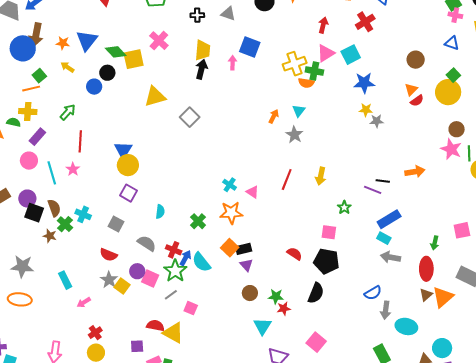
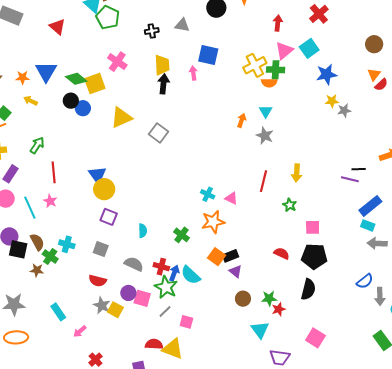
blue circle: (94, 87) -> (83, 108), moved
green star: (344, 207) -> (290, 205), moved

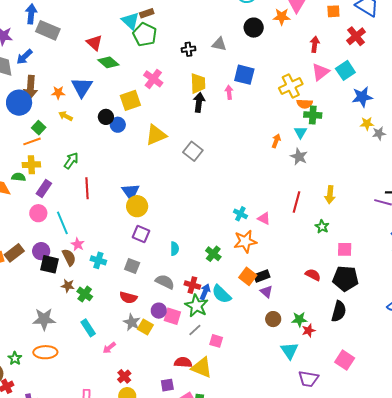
green cross: (276, 70) -> (313, 115), moved
green diamond: (76, 79) -> (108, 62), moved
pink star: (50, 201) -> (78, 244), moved
green cross: (50, 256) -> (85, 294), moved

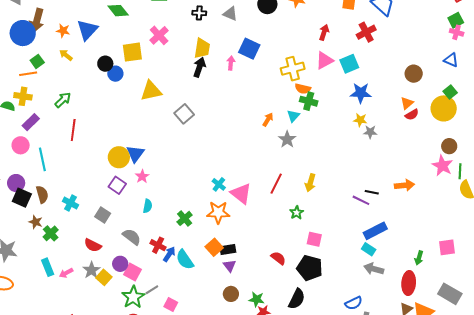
blue triangle: (131, 192) -> (135, 154), moved
pink triangle: (264, 218) -> (241, 193), size x1.6
pink star: (78, 244) -> (142, 176), moved
green star: (196, 306) -> (133, 297), moved
pink arrow: (109, 348) -> (66, 273), moved

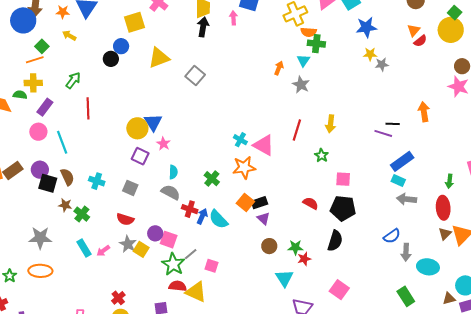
black circle: (105, 64) -> (111, 59), moved
orange arrow: (404, 185) -> (424, 112), turned -84
gray semicircle: (132, 237) -> (171, 192), moved

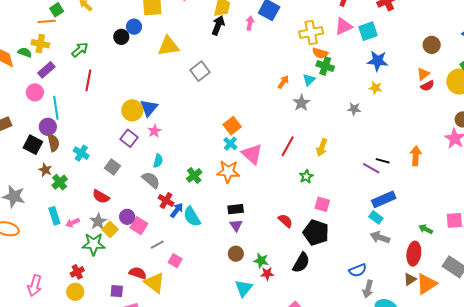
gray star: (382, 64) -> (354, 109), moved
purple circle: (40, 170) -> (48, 127), moved
green arrow: (449, 181) -> (426, 229), turned 96
orange square: (245, 202) -> (232, 126), moved
green star: (173, 264) -> (94, 244), moved, turned 30

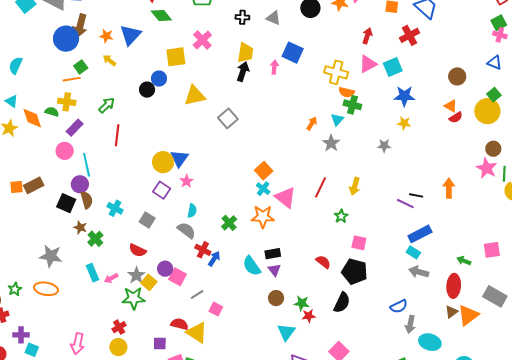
yellow cross: (311, 33) -> (336, 72), turned 30
orange triangle: (423, 74) -> (451, 106), turned -48
cyan semicircle: (192, 217) -> (252, 266), moved

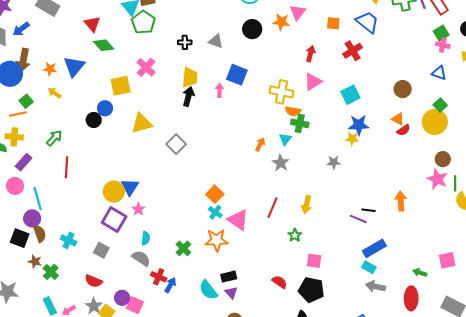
cyan square: (393, 67) -> (350, 95), moved
blue star: (404, 96) -> (359, 125), moved
purple square: (162, 190) -> (114, 220), size x1.4

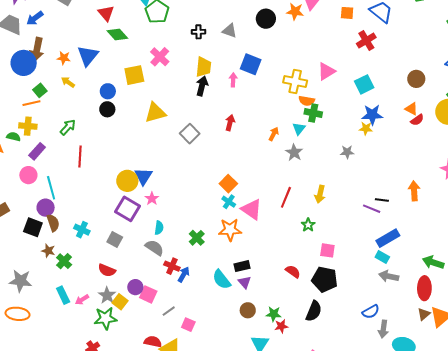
red arrow: (311, 54) -> (230, 123), moved
blue circle: (105, 108) -> (108, 91), moved
green arrow: (420, 273) -> (433, 262), size x1.5

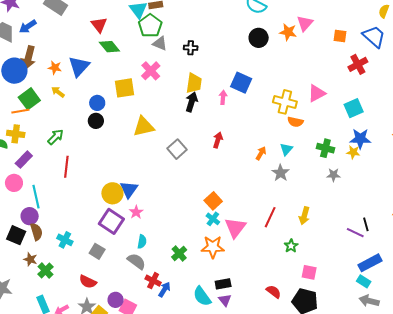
gray triangle: (230, 31) -> (160, 43), moved
green square: (40, 90) -> (29, 99), size x1.5
green cross: (313, 113) -> (325, 148), moved
black line: (382, 200) -> (366, 224), turned 64
pink triangle: (252, 209) -> (235, 228), turned 30

